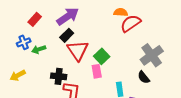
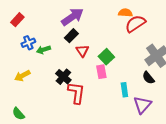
red rectangle: (35, 19) -> (17, 20), moved
red triangle: (78, 50) -> (82, 51), size x0.6
black cross: (59, 76) -> (63, 77), turned 35

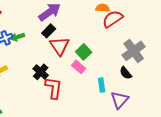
green arrow: (43, 50) -> (18, 37), moved
red triangle: (82, 51) -> (60, 46), size x1.5
pink rectangle: (101, 72) -> (79, 67), turned -40

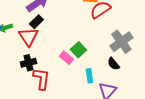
red triangle: (60, 46) -> (28, 37), moved
green square: (84, 52) -> (78, 50), moved
black cross: (41, 72) -> (28, 63), turned 35

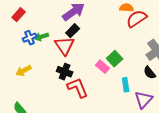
black cross: (28, 63) -> (65, 72), turned 35
red L-shape: (41, 79) -> (78, 88), turned -30

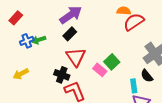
red triangle: (65, 46) -> (76, 57), moved
cyan rectangle: (126, 85) -> (134, 86), moved

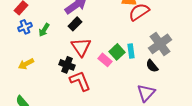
green arrow: (39, 40) -> (44, 30), turned -40
blue cross: (27, 41) -> (25, 27), moved
cyan rectangle: (134, 86) -> (131, 51), moved

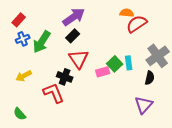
green arrow: (44, 30) -> (42, 42), size x1.6
pink rectangle: (105, 60) -> (103, 72), turned -56
black semicircle: (152, 66) -> (150, 78), turned -128
red L-shape: (80, 81) -> (54, 93), moved

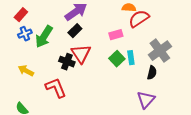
pink rectangle: (103, 72) -> (116, 35), moved
yellow arrow: (24, 76) -> (26, 71), turned 56
black cross: (65, 77) -> (67, 62), moved

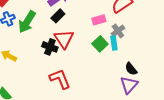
gray cross: (160, 51) -> (118, 31), moved, size x0.6
black semicircle: (152, 73) -> (131, 69), moved, turned 128
red L-shape: (56, 88) -> (60, 79), moved

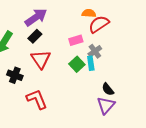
black cross: (50, 47) -> (15, 75), moved

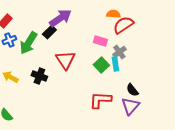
black rectangle: (35, 36) -> (49, 32), moved
pink rectangle: (76, 40) -> (100, 41), turned 32
red L-shape: (37, 99) -> (100, 100), moved, turned -65

